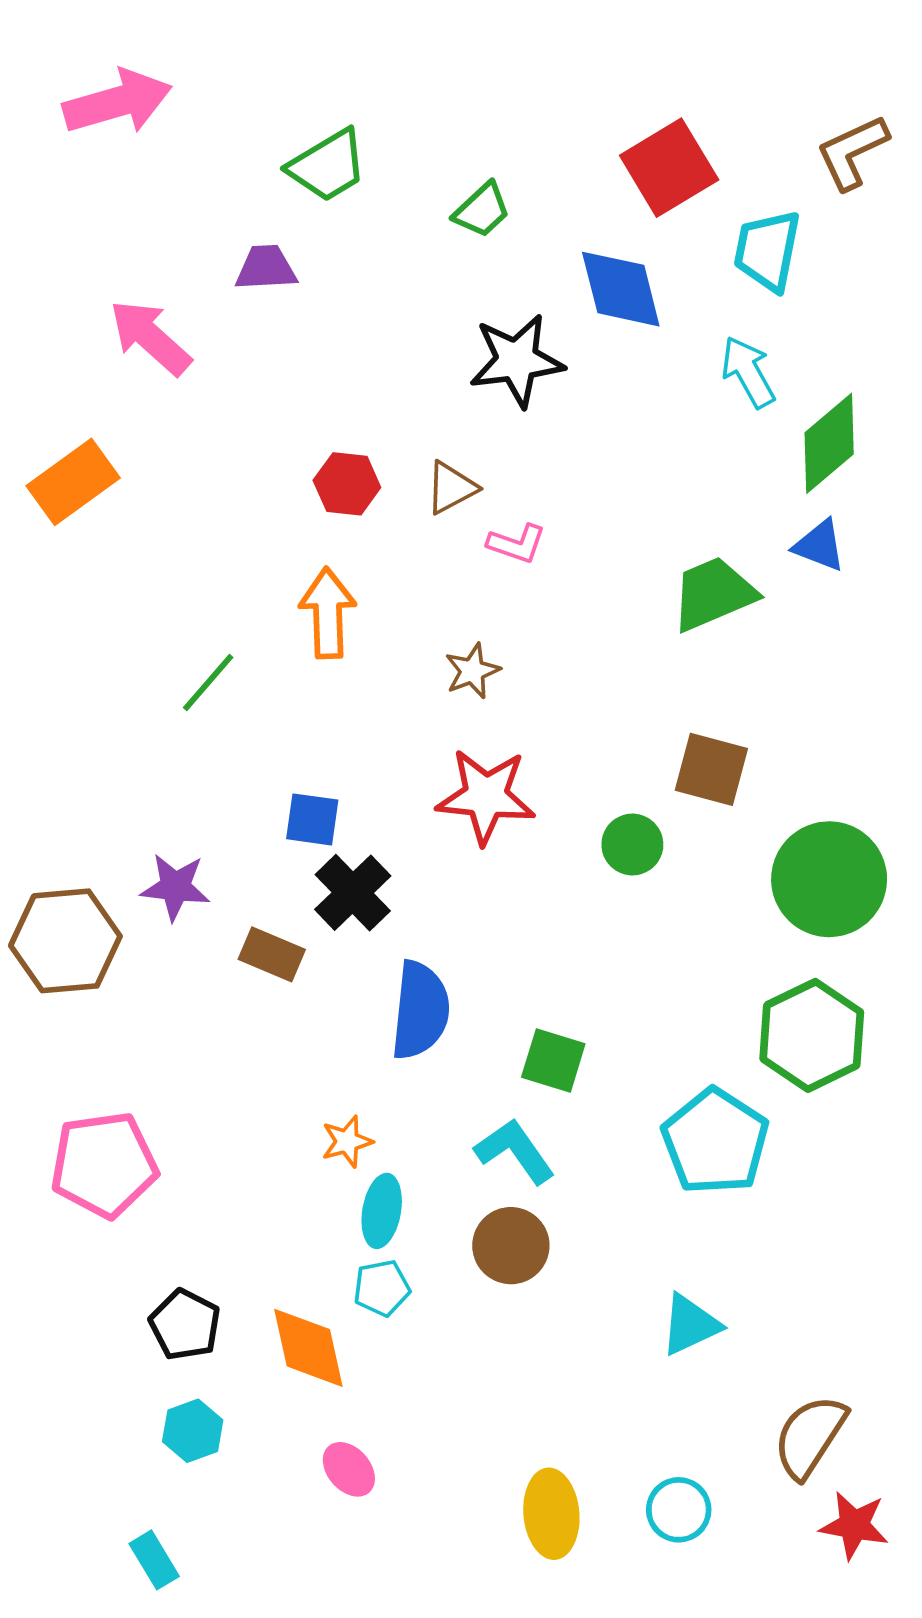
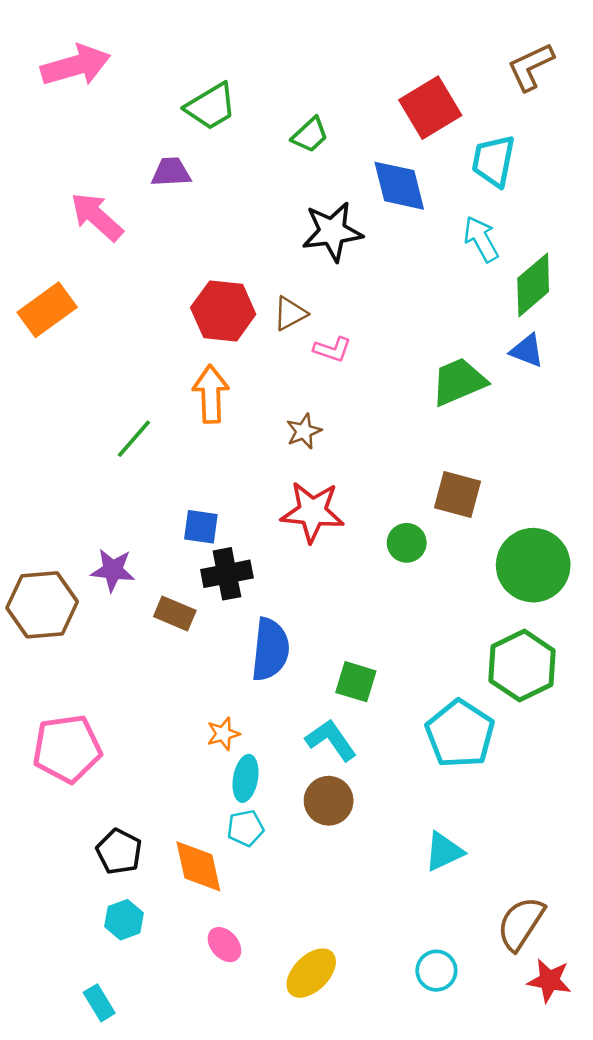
brown L-shape: (852, 152) -> (531, 67), moved
red hexagon: (347, 484) -> (223, 311), size x1.5
black cross: (353, 893) -> (227, 574), turned 33
yellow ellipse: (551, 1514) -> (311, 973), moved, turned 50

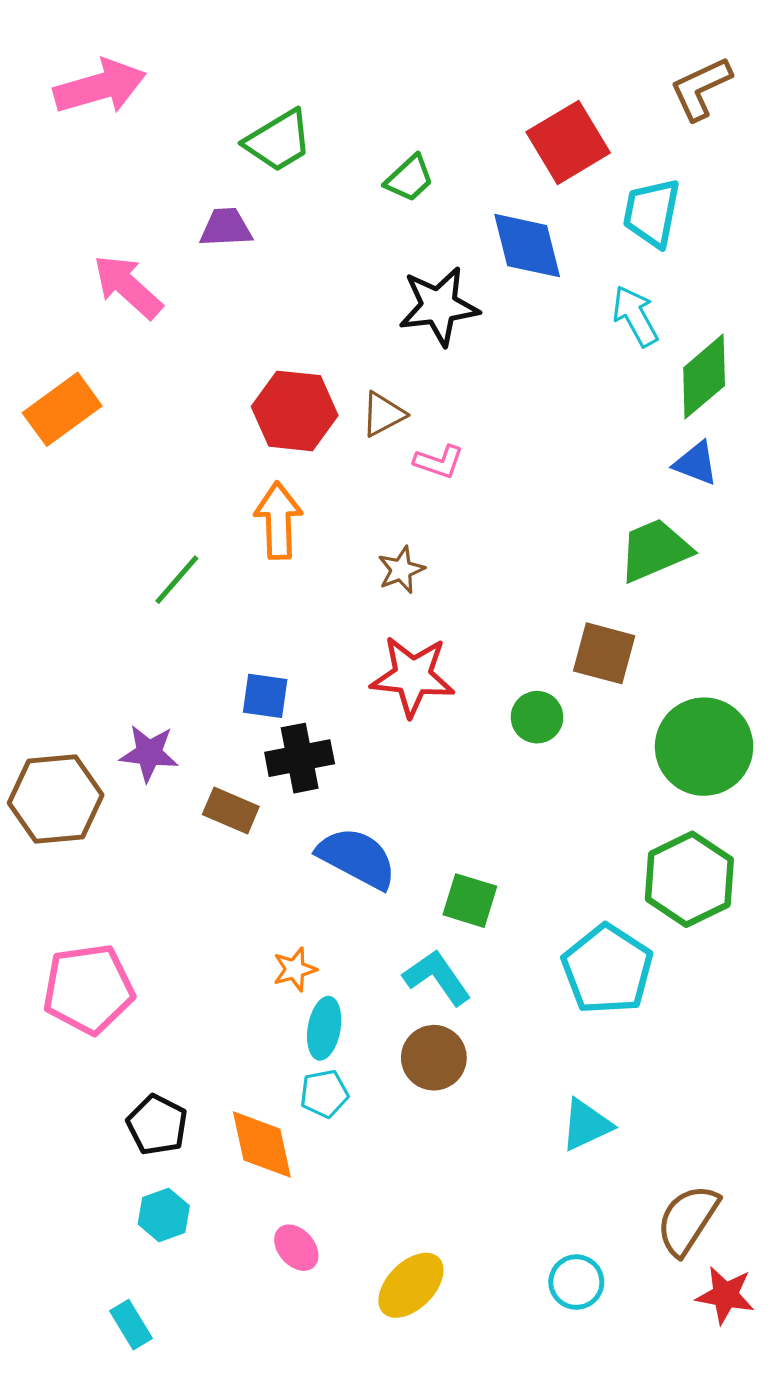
green trapezoid: (459, 382) -> (655, 550), moved
blue semicircle: (270, 649) -> (357, 858), turned -68

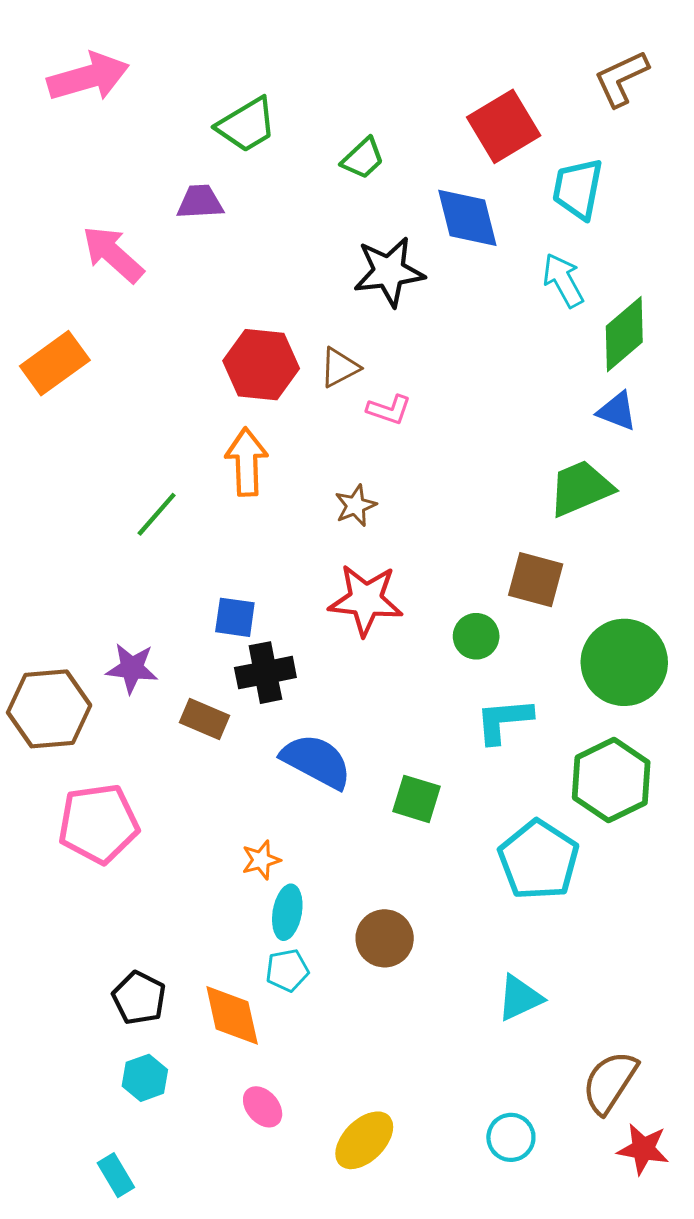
cyan L-shape: (437, 977) -> (504, 720), moved, turned -60
pink pentagon: (88, 989) -> (98, 824), moved

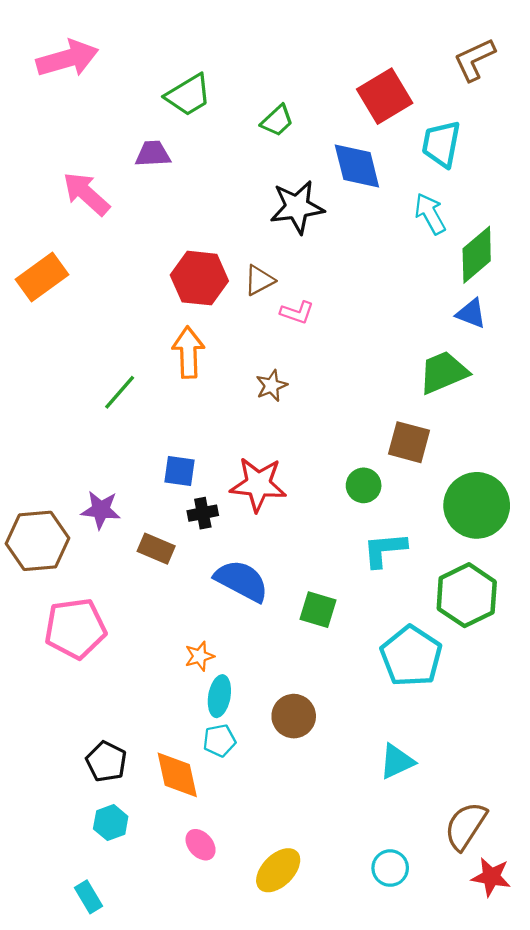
red star: (366, 600) -> (258, 484), moved
black cross: (265, 673) -> (203, 513), size x0.7

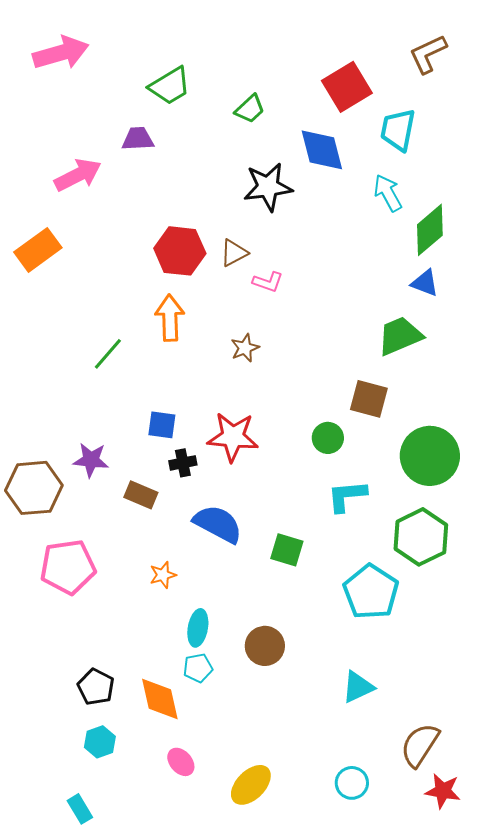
pink arrow: (86, 194) -> (78, 175), turned 111
orange star: (199, 656) -> (163, 575), moved

